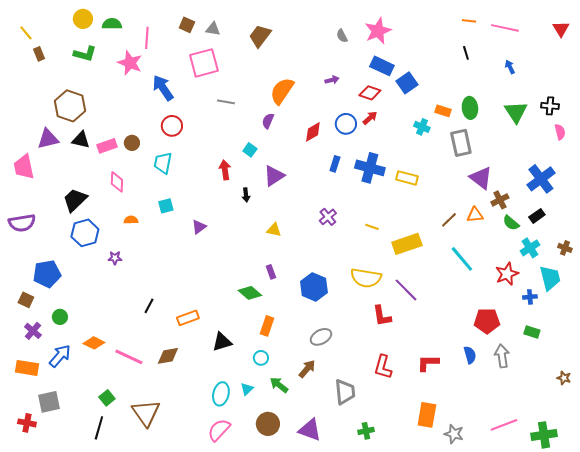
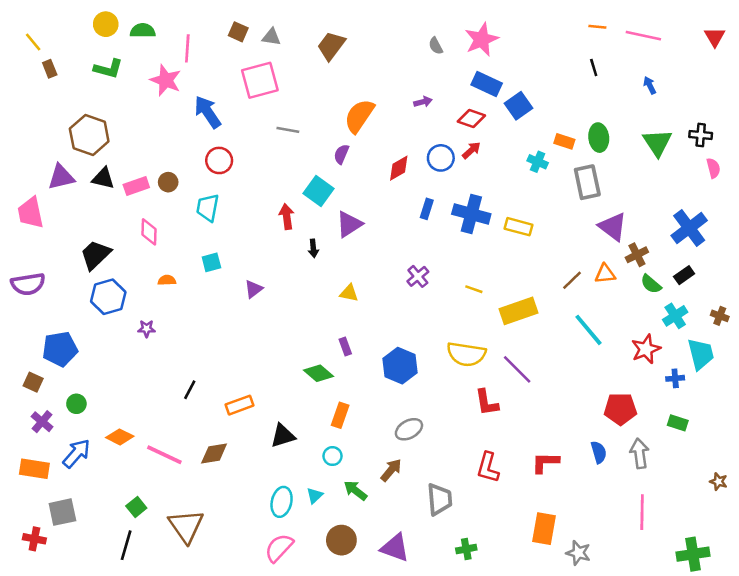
cyan square: (250, 150) -> (318, 191), size x1.6
pink line: (504, 425) -> (642, 512), moved, turned -68

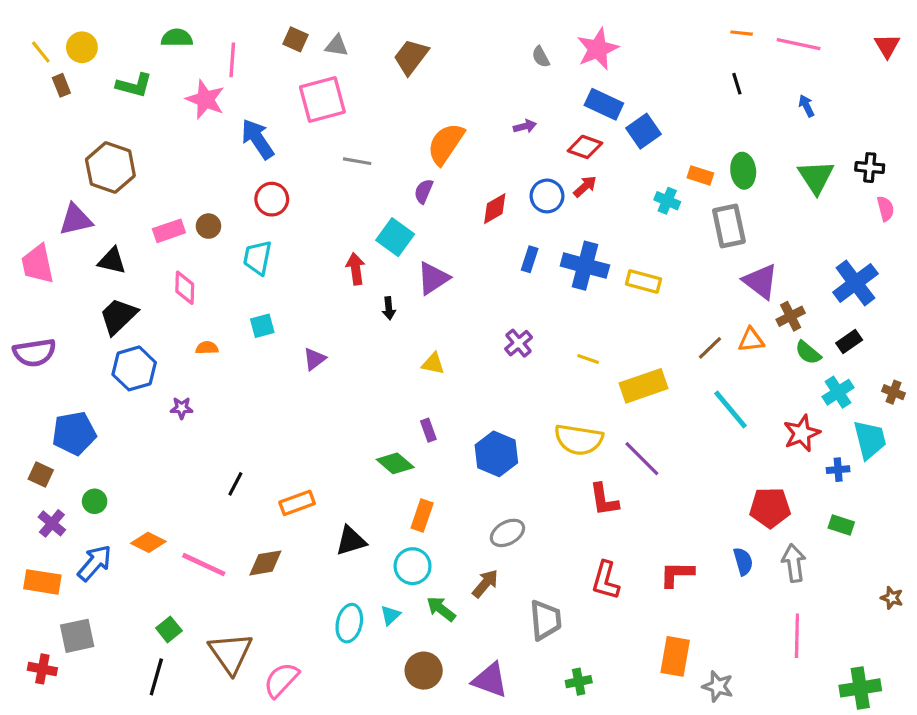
yellow circle: (106, 24) -> (82, 47), moved
black triangle: (103, 178) -> (112, 261), moved
cyan circle: (332, 456) -> (413, 566), size x1.5
pink semicircle: (279, 548) -> (281, 680), moved

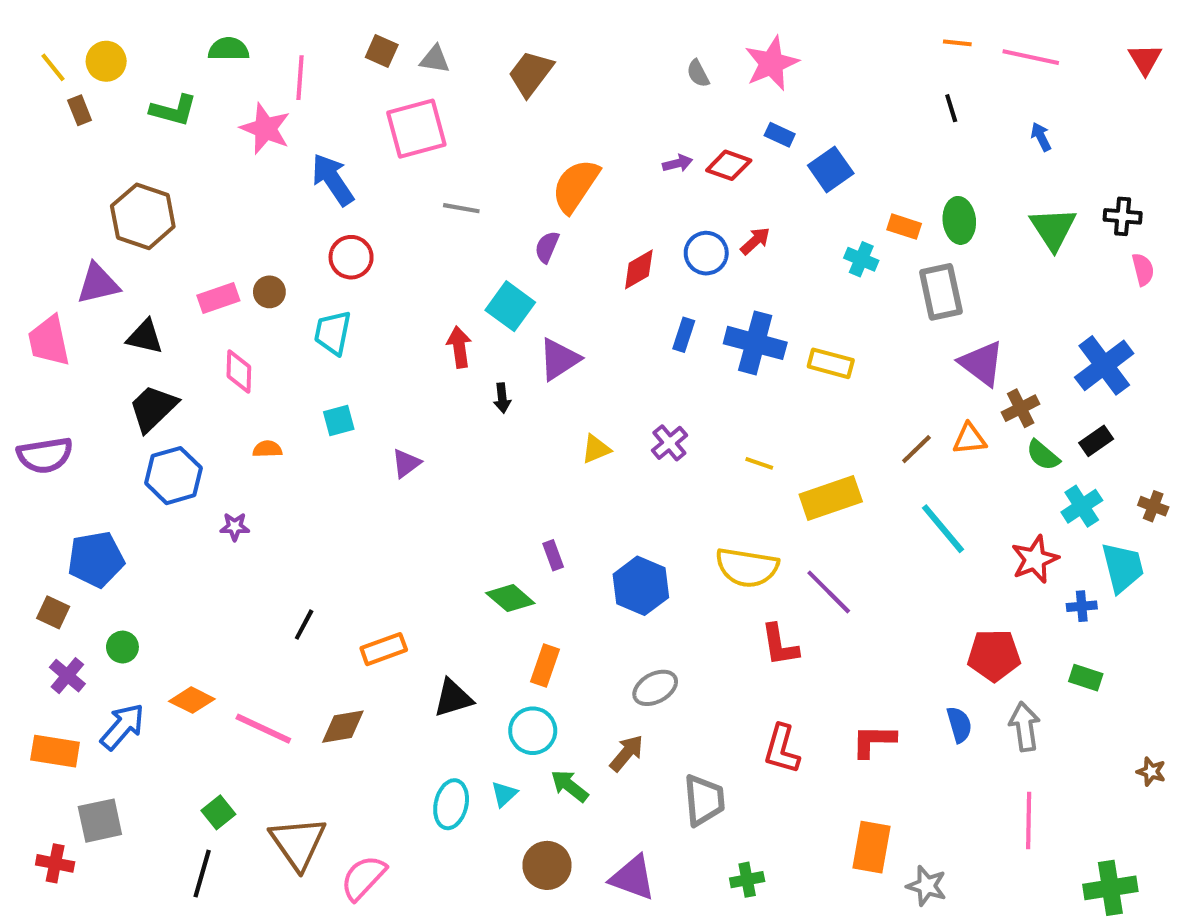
blue rectangle: (604, 104) -> (780, 135), size x0.6
red diamond: (585, 147) -> (729, 165), moved
yellow triangle: (433, 364) -> (596, 449), moved, turned -35

